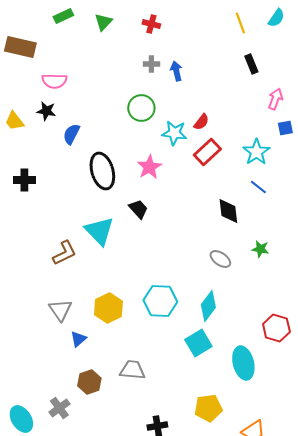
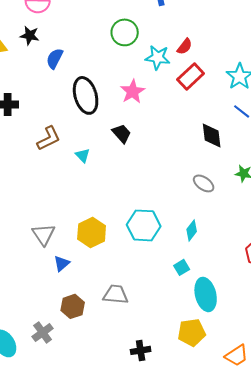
cyan triangle: (99, 231) -> (83, 155), size x0.5
brown L-shape: (64, 253) -> (49, 138), moved
cyan diamond: (208, 306) -> (192, 230), size x0.7
cyan square: (198, 343) -> (182, 267), size x0.6
cyan ellipse: (243, 363) -> (206, 294), moved

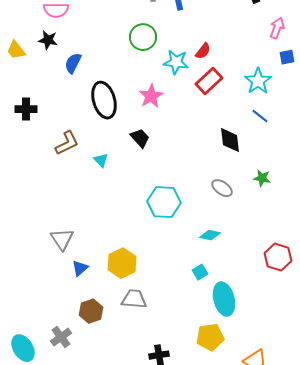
cyan hexagon: (144, 225) -> (164, 202), moved
cyan diamond: (192, 230) -> (210, 235), turned 65
yellow hexagon: (92, 232) -> (122, 263), moved

